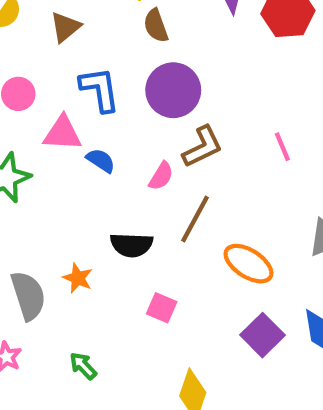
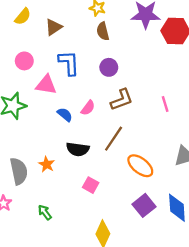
purple circle: (173, 90) -> (109, 67), size x0.6
blue semicircle: (101, 160) -> (65, 115), moved
pink semicircle: (161, 176) -> (88, 108), moved

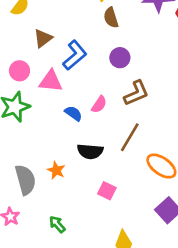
brown triangle: (54, 27) -> (43, 38), moved
pink circle: (24, 61) -> (19, 71), moved
blue L-shape: (69, 63) -> (75, 55), turned 56

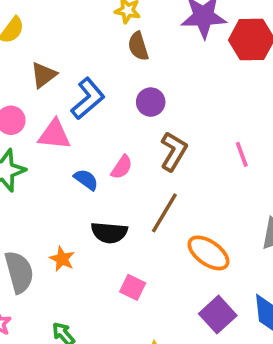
brown L-shape: (136, 93) -> (174, 151), turned -36

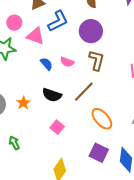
purple circle: (151, 102) -> (91, 31), size x1.5
brown L-shape: (174, 151) -> (97, 60), turned -30
pink semicircle: (122, 167) -> (67, 62), turned 64
purple square: (218, 315) -> (99, 153), turned -36

